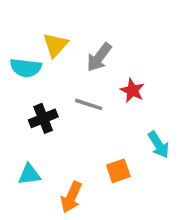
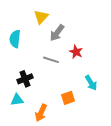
yellow triangle: (55, 45) -> (41, 17), moved
cyan semicircle: (26, 68) -> (15, 39), turned 90
black cross: (43, 118) -> (25, 79), moved

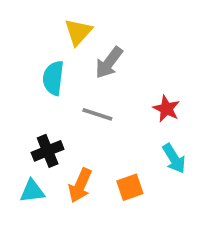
cyan semicircle: (15, 39) -> (53, 78), moved
red star: (76, 52) -> (166, 109), moved
orange arrow: (41, 113) -> (80, 185), moved

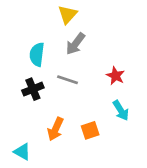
yellow triangle: (78, 32) -> (68, 14), moved
black cross: (48, 151) -> (33, 89), moved
cyan triangle: (32, 191) -> (22, 152), moved, turned 36

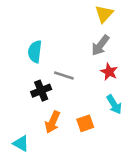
yellow triangle: (68, 14) -> (104, 14), moved
gray arrow: (75, 44) -> (100, 45), moved
black cross: (33, 89) -> (41, 91), moved

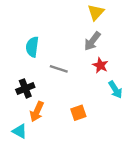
black cross: (41, 91) -> (25, 88), moved
cyan arrow: (114, 104) -> (115, 90), moved
orange arrow: (53, 122) -> (37, 112), moved

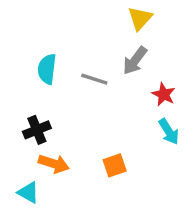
red star: (100, 65) -> (164, 94), moved
gray line: (59, 69) -> (94, 79), moved
orange arrow: (37, 112) -> (54, 164), turned -96

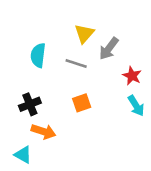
yellow triangle: (140, 18) -> (84, 34), moved
orange square: (115, 165) -> (82, 103), moved

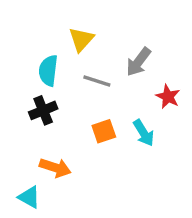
yellow triangle: (84, 34) -> (81, 39), moved
black cross: (30, 104) -> (43, 110), moved
cyan arrow: (136, 106) -> (144, 133), moved

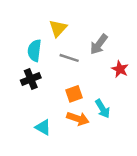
cyan arrow: (144, 133) -> (103, 109), moved
orange arrow: (55, 168) -> (78, 119), moved
cyan triangle: (29, 197) -> (43, 127), moved

